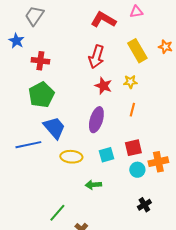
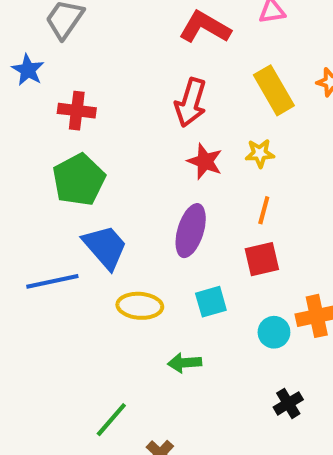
red square: (133, 148) -> (262, 259), moved

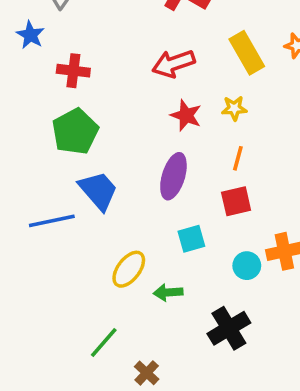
red arrow: (191, 102) -> (173, 64), turned 54
yellow ellipse: (140, 306) -> (129, 269), moved, turned -57
black cross: (288, 403) -> (229, 328), moved, size x1.6

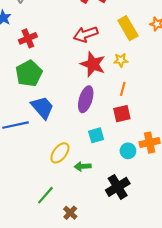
red cross: (73, 71) -> (28, 38), turned -30
red star: (186, 115) -> (93, 64), size x1.4

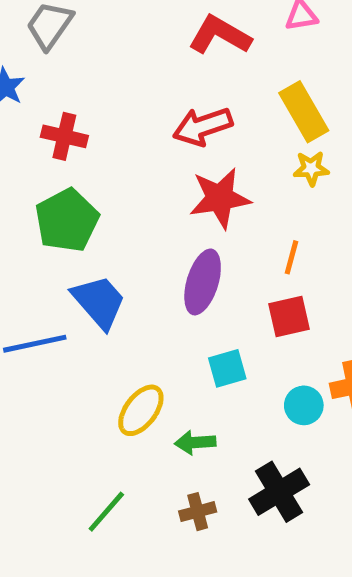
red cross: (28, 38) -> (64, 136), turned 36
yellow star: (121, 60) -> (311, 168), moved
red star: (93, 64) -> (220, 198), turned -30
brown cross: (70, 213) -> (198, 512), moved, turned 32

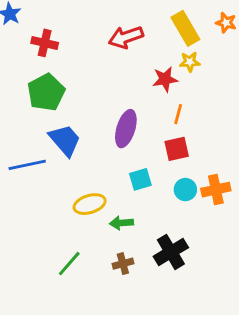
red star: (220, 198) -> (165, 79), moved, size x0.7
cyan circle: (304, 405) -> (185, 190), moved
yellow ellipse: (141, 410) -> (90, 204), turned 36

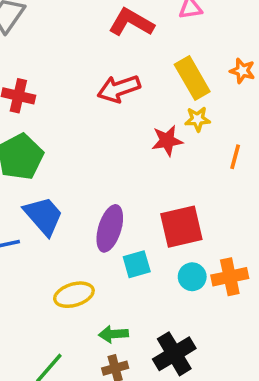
orange line: (178, 114) -> (235, 157), moved
purple ellipse: (126, 129) -> (110, 228), moved
red square: (177, 149) -> (181, 227), size x1.4
green arrow: (122, 223) -> (113, 334), moved

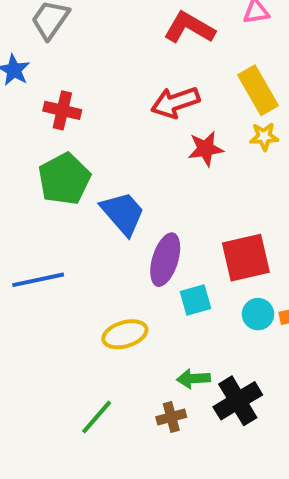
red star: (167, 141) -> (206, 149), moved
blue trapezoid: (43, 216) -> (123, 213), moved
green arrow: (113, 334) -> (193, 379), moved

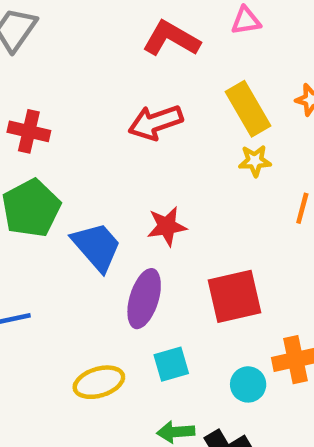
red star: (206, 149) -> (167, 226), moved
cyan square: (195, 300) -> (171, 364), moved
cyan circle: (258, 314) -> (248, 384), moved

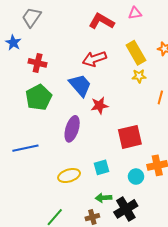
blue trapezoid: (97, 247) -> (80, 85), moved
purple ellipse: (144, 299) -> (72, 129), moved

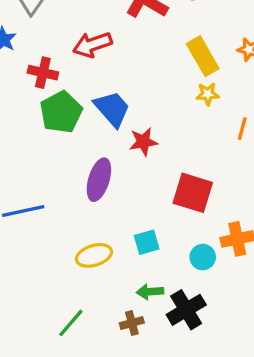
red arrow: (94, 59) -> (92, 45), moved
green pentagon: (39, 97) -> (61, 112), moved
red square: (130, 137) -> (193, 193), turned 30

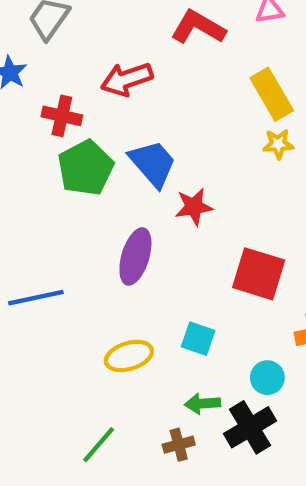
cyan square: (147, 242) -> (198, 339), turned 35
cyan circle: (203, 257) -> (267, 378), moved

